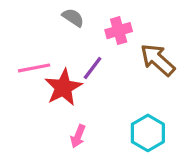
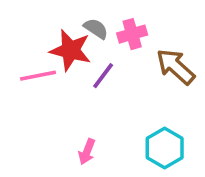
gray semicircle: (73, 18) -> (96, 29), moved
red star: (63, 87) -> (71, 50), moved, turned -30

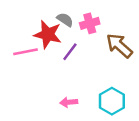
pink arrow: (87, 152) -> (69, 102), moved, turned 63

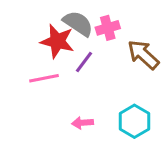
gray semicircle: (65, 20) -> (78, 23), size x1.5
pink line: (26, 52) -> (44, 78), moved

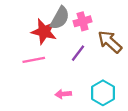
gray semicircle: (78, 23) -> (60, 18), turned 85
purple line: (84, 62) -> (78, 53), moved

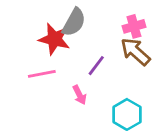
pink cross: (83, 21) -> (134, 26), moved
pink arrow: (63, 94) -> (80, 95), moved, turned -112

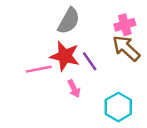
red star: (54, 39) -> (65, 56), moved
purple line: (96, 66) -> (90, 61), turned -72

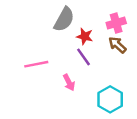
brown arrow: (126, 48) -> (117, 45), size x0.7
red star: (65, 56) -> (85, 36), moved, size x0.6

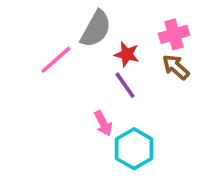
pink line: (36, 64) -> (56, 60), moved, turned -30
cyan hexagon: (110, 99) -> (134, 149), moved

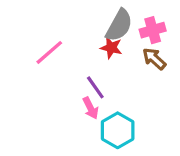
gray semicircle: (96, 29) -> (119, 25), moved
purple line: (125, 85) -> (95, 87), moved

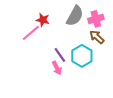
red star: (111, 48) -> (43, 20), moved
cyan hexagon: (118, 130) -> (82, 56), moved

